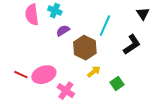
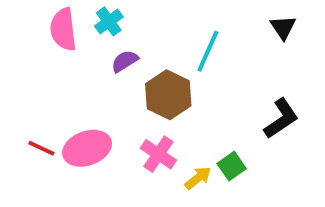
cyan cross: (55, 11) -> (109, 21), turned 32
black L-shape: (132, 45) -> (281, 119), moved
yellow arrow: (94, 72) -> (198, 178), moved
pink cross: (66, 91) -> (158, 154), moved

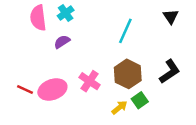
purple semicircle: (125, 61) -> (62, 42), moved
brown hexagon: (168, 95) -> (128, 74), moved
pink cross: (158, 154) -> (90, 81), moved

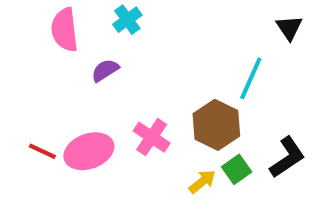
cyan cross: (66, 13) -> (127, 20), moved
cyan line: (125, 31) -> (251, 78), moved
black L-shape: (170, 72) -> (287, 157), moved

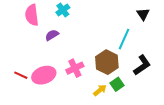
pink cross: (152, 137) -> (75, 68), turned 30
black L-shape: (287, 157) -> (142, 65), moved

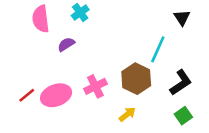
red line: (21, 75) -> (27, 95), turned -64
green square: (117, 84) -> (183, 116), moved

